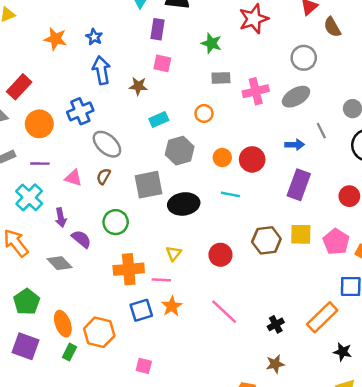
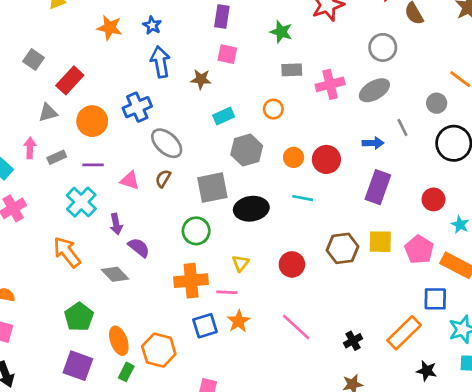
green circle: (116, 222) -> (196, 231), moved

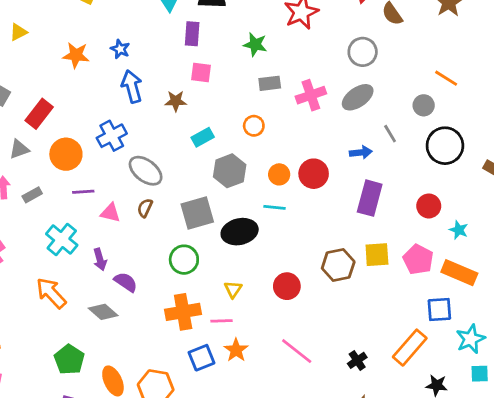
purple line: (93, 165) -> (83, 192), moved
cyan line: (303, 198) -> (274, 207), moved

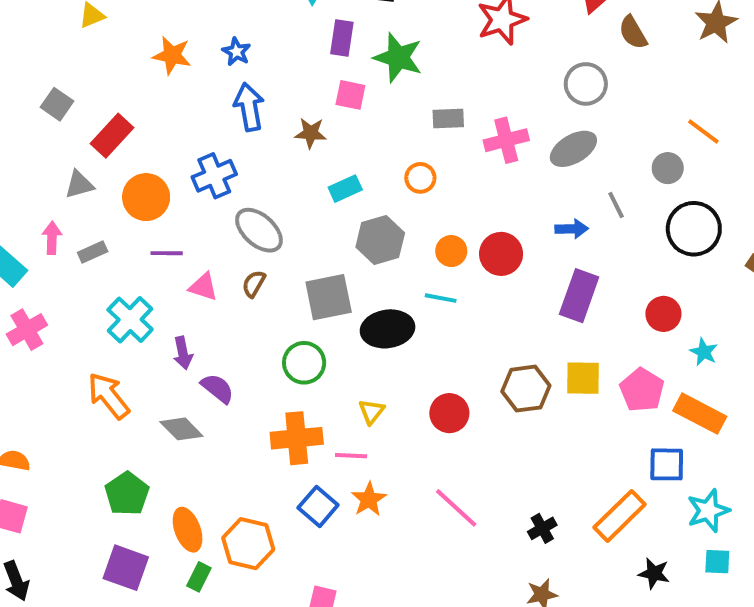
green star: (255, 45) -> (398, 58), moved, size x1.4
blue square: (202, 358) -> (318, 506), turned -32

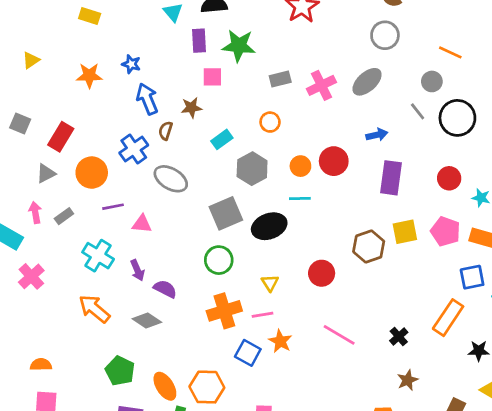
gray circle: (586, 84) -> (385, 35), moved
gray line: (616, 205) -> (418, 111), moved
brown semicircle: (254, 284) -> (166, 131), moved

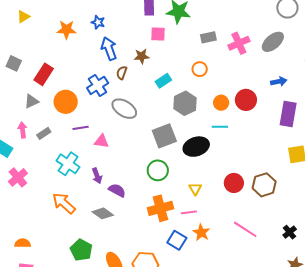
brown hexagon: (369, 246) -> (264, 185), moved

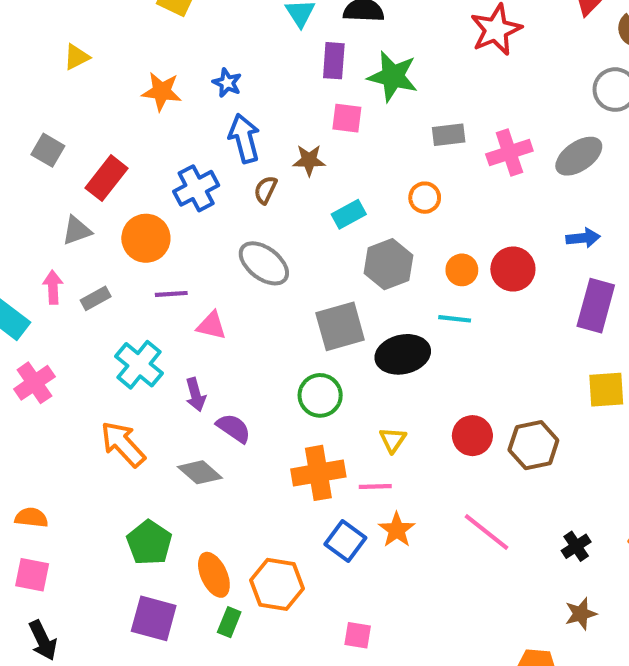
blue cross: (98, 85) -> (196, 188), moved

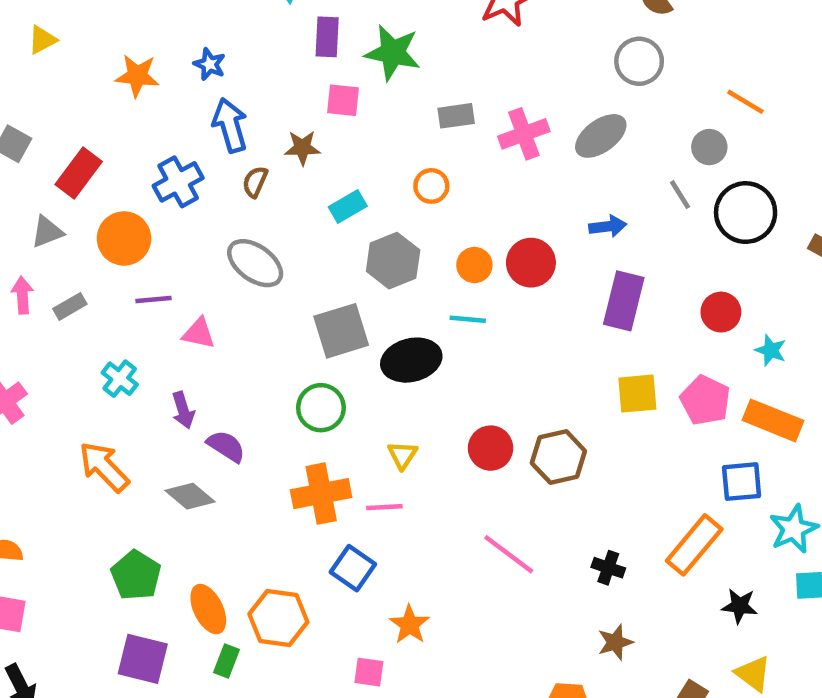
cyan cross: (139, 365) -> (120, 379), size x0.7
orange star: (397, 530) -> (409, 625), moved
black cross: (576, 546) -> (608, 568), turned -36

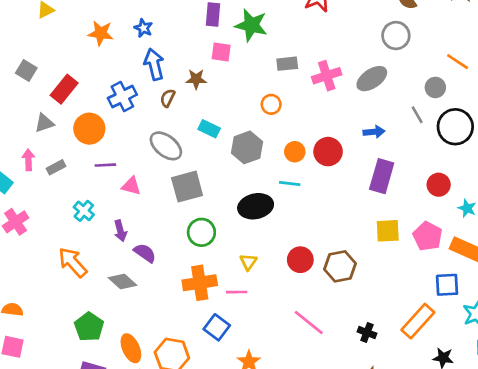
cyan rectangle: (348, 206) -> (209, 129), moved, turned 54
gray square: (341, 331) -> (187, 187), moved

